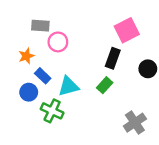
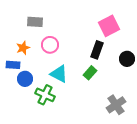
pink circle: (58, 42) -> (50, 45), moved
blue rectangle: (43, 76) -> (13, 65), moved, turned -40
cyan triangle: (68, 86) -> (59, 74), turned 42

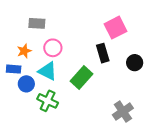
black rectangle: (97, 50) -> (103, 53), turned -36
green rectangle: (90, 73) -> (82, 78), moved, size x1.5
cyan triangle: (59, 74) -> (48, 71), moved

